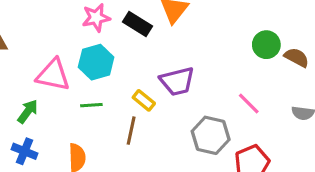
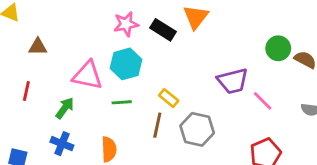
purple trapezoid: (177, 81) -> (233, 81), moved
gray hexagon: (211, 135) -> (197, 129), moved

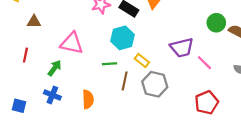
cyan hexagon: (126, 64) -> (122, 38), moved
yellow rectangle: (169, 98) -> (142, 60), moved
green line: (122, 102) -> (110, 64), moved

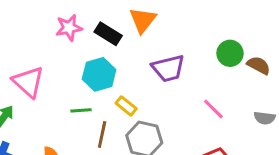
pink triangle: (72, 43) -> (28, 82), turned 30
purple trapezoid: (182, 48) -> (168, 68), moved

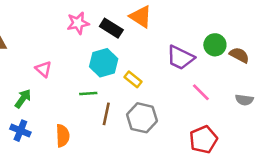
orange triangle: (143, 20) -> (141, 17), turned -35
purple trapezoid: (168, 68) -> (180, 58), moved, turned 40
pink triangle: (28, 82) -> (43, 69), size x0.6
yellow rectangle: (126, 106) -> (133, 79), moved

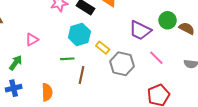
pink triangle: (43, 69) -> (32, 40), turned 48
gray hexagon: (142, 118) -> (122, 64), moved
blue cross: (20, 131) -> (14, 88), turned -35

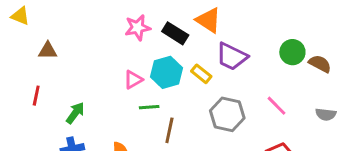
purple trapezoid: (140, 30) -> (232, 56), moved
pink triangle: (32, 40) -> (133, 80), moved
yellow rectangle: (103, 48) -> (201, 74), moved

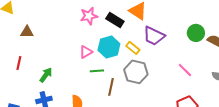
gray hexagon: (227, 114) -> (136, 72), moved

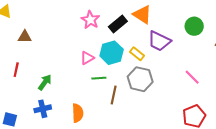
pink star: (89, 16) -> (90, 20), turned -30
black rectangle: (115, 20) -> (118, 24), turned -72
green circle: (196, 33) -> (194, 26), moved

